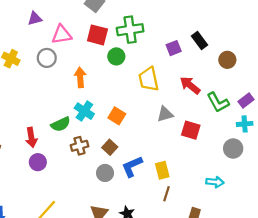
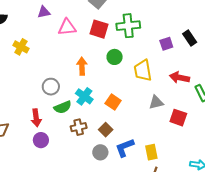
green circle: (116, 56) -> (115, 57), moved
gray circle: (47, 58) -> (51, 87), moved
red arrow: (190, 85) -> (179, 78), turned -30

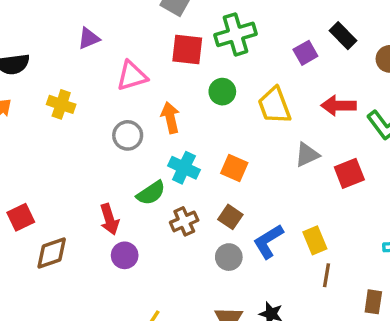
pink triangle: (67, 27) -> (132, 76), moved
gray circle: (51, 87) -> (128, 135), moved
red square: (178, 118) -> (349, 173), turned -30

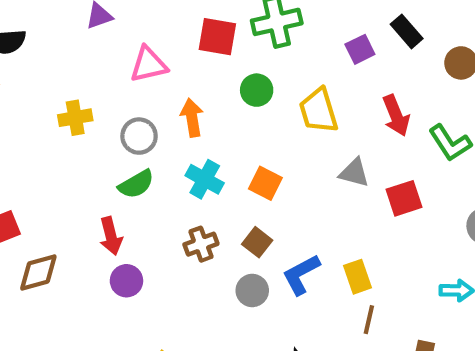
yellow cross: (61, 104) -> (75, 118), moved, turned -32
red arrow: (339, 106) -> (396, 116), turned -116
gray triangle: (307, 155) -> (354, 173), turned 36
green semicircle: (151, 193) -> (136, 184), moved

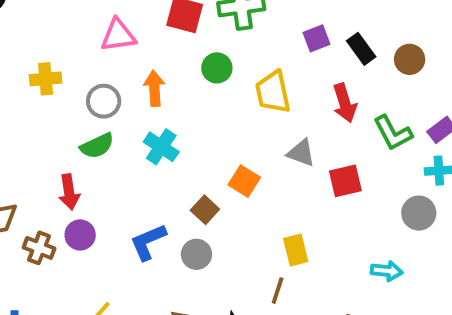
black rectangle: (407, 31) -> (361, 49), moved
orange square: (265, 183) -> (244, 181), moved
brown cross: (201, 244) -> (39, 248), moved, turned 36
blue L-shape: (301, 274) -> (148, 242), moved
brown line: (369, 320) -> (278, 291), moved

